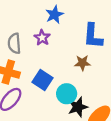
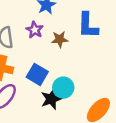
brown star: (82, 63) -> (60, 39), moved
black star: (78, 107) -> (51, 99), moved

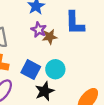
purple star: (35, 30) -> (39, 30), moved
cyan circle: (63, 88) -> (55, 69), moved

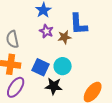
brown star: (50, 37) -> (64, 37), moved
black star: (45, 91) -> (54, 86), turned 30

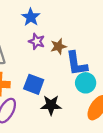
blue L-shape: (78, 24) -> (77, 64), moved
cyan circle: (63, 66) -> (86, 83), moved

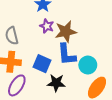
brown star: (58, 46) -> (66, 32), size x1.5
blue L-shape: (77, 64) -> (67, 54), moved

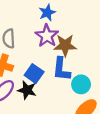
purple star: (47, 26) -> (47, 36), size x1.5
black star: (56, 83) -> (27, 90), moved

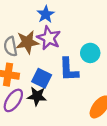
brown star: (65, 45) -> (27, 42), moved
cyan circle: (81, 84) -> (90, 53), moved

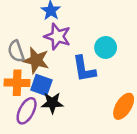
brown star: (27, 42) -> (36, 60), moved, turned 30
blue square: (42, 78) -> (41, 85), moved

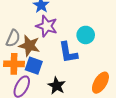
gray semicircle: (16, 51) -> (13, 38), turned -138
black star: (52, 103) -> (57, 86), moved, turned 30

